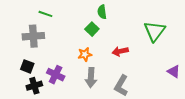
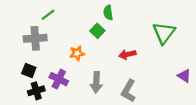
green line: (45, 14) -> (48, 15), turned -56
orange star: (85, 54) -> (77, 53), moved

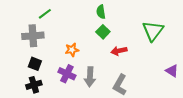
green square: (97, 31) -> (103, 32), moved
black square: (29, 70) -> (35, 64), moved
purple cross: (59, 79) -> (67, 74), moved

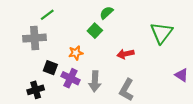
green semicircle: (101, 12) -> (106, 13), turned 56
green square: (103, 32) -> (95, 31), moved
black square: (35, 64) -> (50, 68), moved

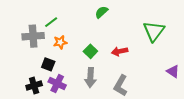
green line: (47, 15) -> (51, 22), moved
green square: (95, 31) -> (90, 51), moved
orange star: (76, 53) -> (60, 42), moved
purple cross: (71, 78) -> (57, 83), moved

